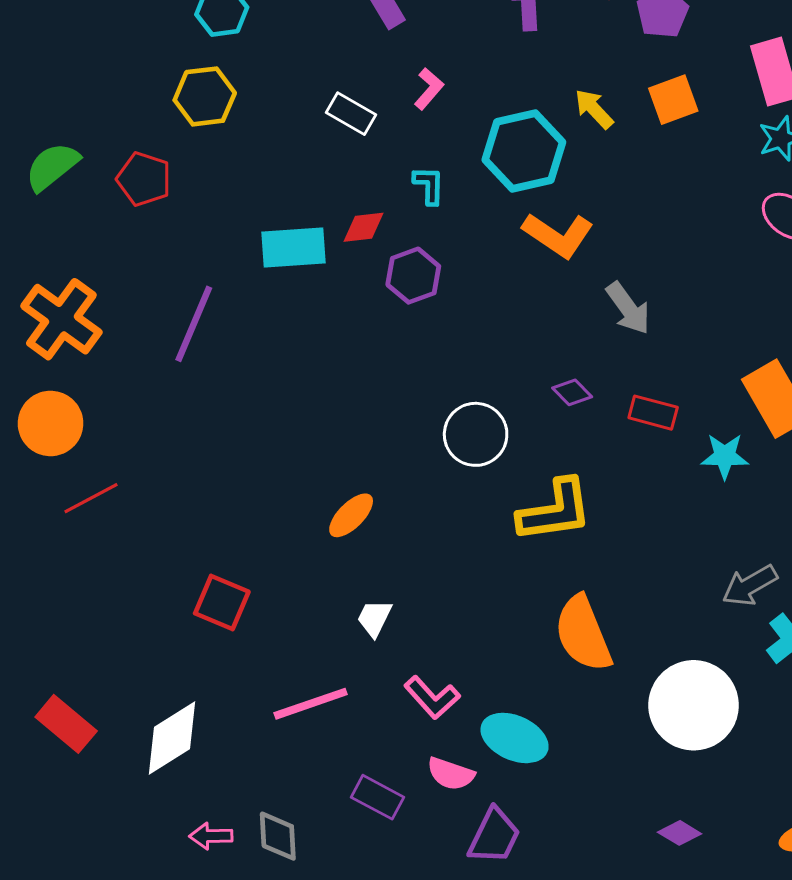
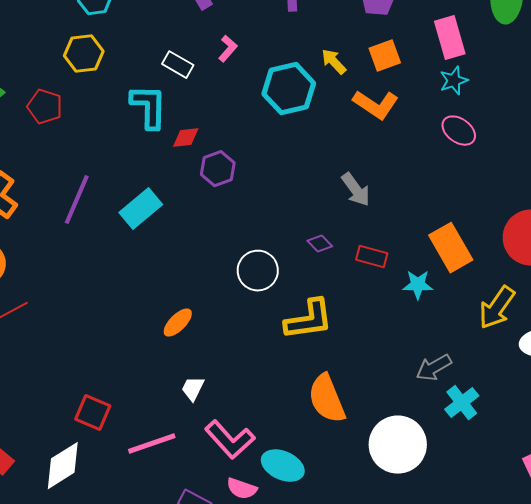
cyan L-shape: (429, 185) -> (149, 107), moved, size x1.8
orange L-shape: (558, 235) -> (376, 105), moved
cyan rectangle: (293, 248) -> (141, 209), moved, turned -36
red square: (222, 603) -> (93, 413), moved
pink L-shape: (432, 697) -> (230, 440), size x1.4

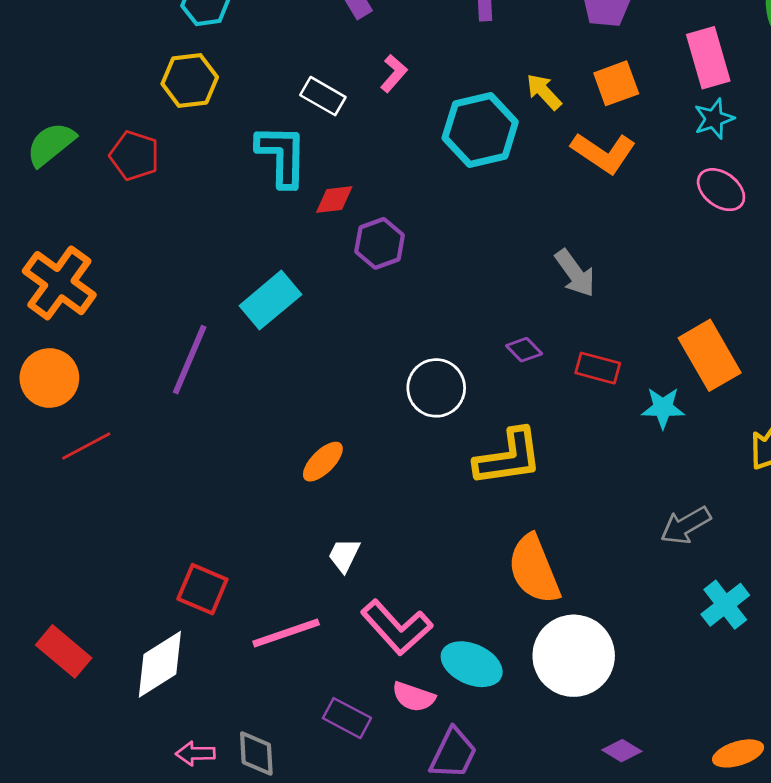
purple line: (77, 200) -> (190, 360), moved
cyan cross: (462, 403) -> (725, 605), moved
white circle: (398, 445) -> (574, 656), moved

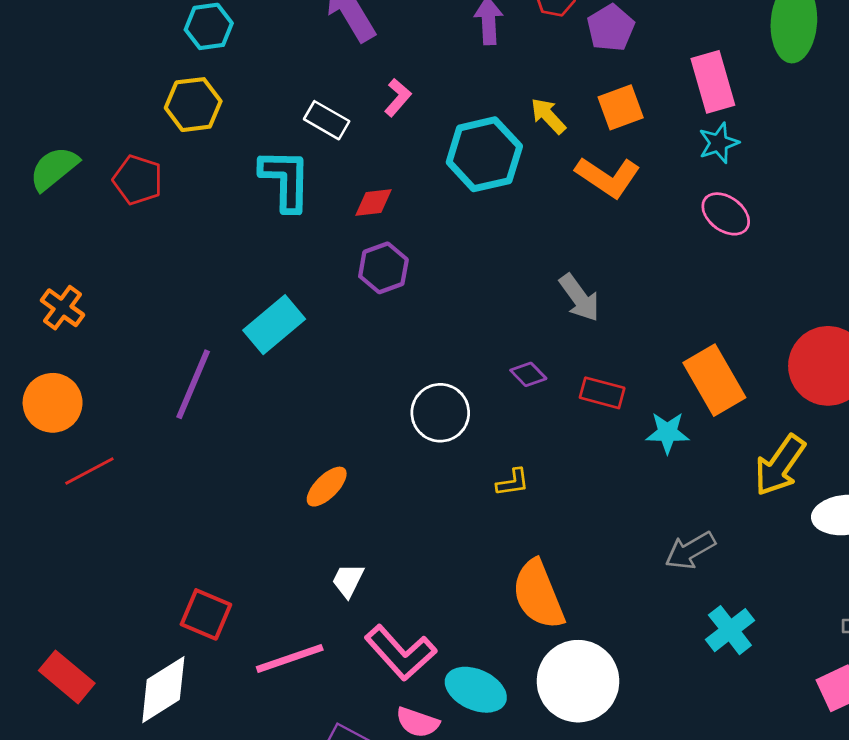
red diamond: (334, 199) -> (374, 203), moved
orange cross: (59, 283) -> (62, 308), size x0.6
yellow L-shape: (508, 457) -> (513, 482), size x0.5

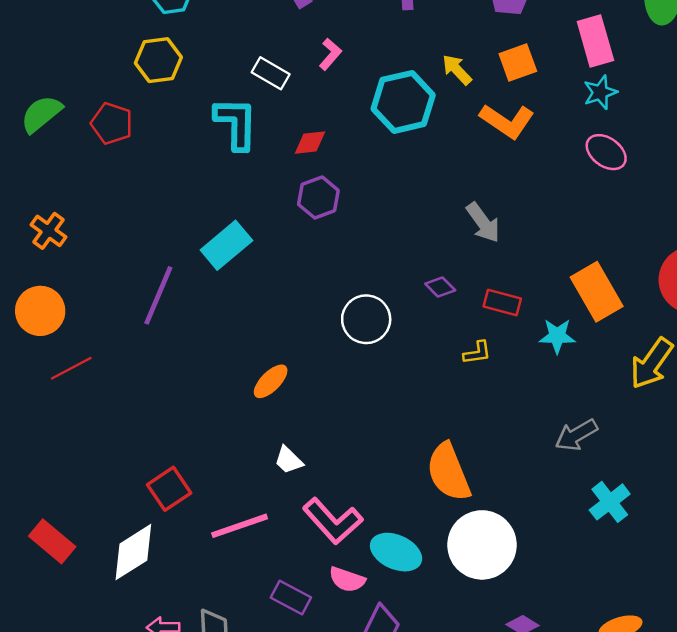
yellow L-shape: (513, 482) -> (477, 353), moved
white trapezoid: (348, 580) -> (289, 460), turned -72
red square: (206, 614) -> (169, 489), turned 33

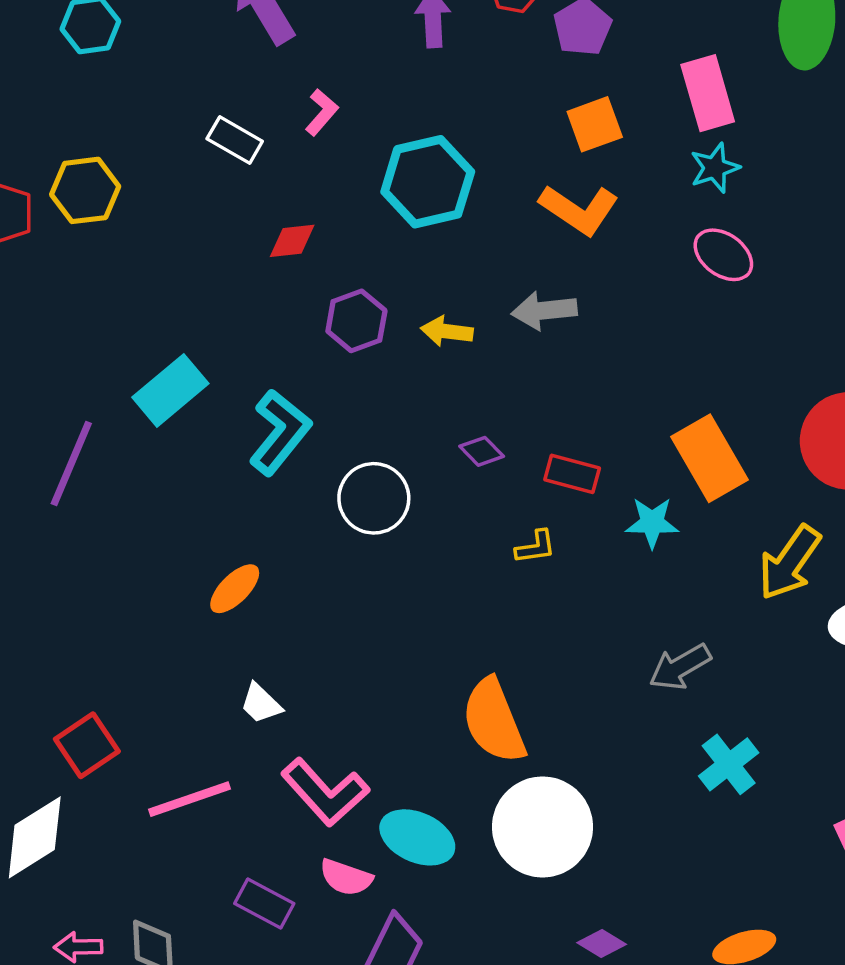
yellow hexagon: (158, 60) -> (85, 190), moved
yellow arrow: (457, 70) -> (447, 331), moved, turned -40
cyan L-shape: (236, 123) -> (280, 432), moved, turned 38
purple hexagon: (318, 197) -> (356, 321), moved
gray arrow: (483, 223) -> (544, 310), moved, turned 120

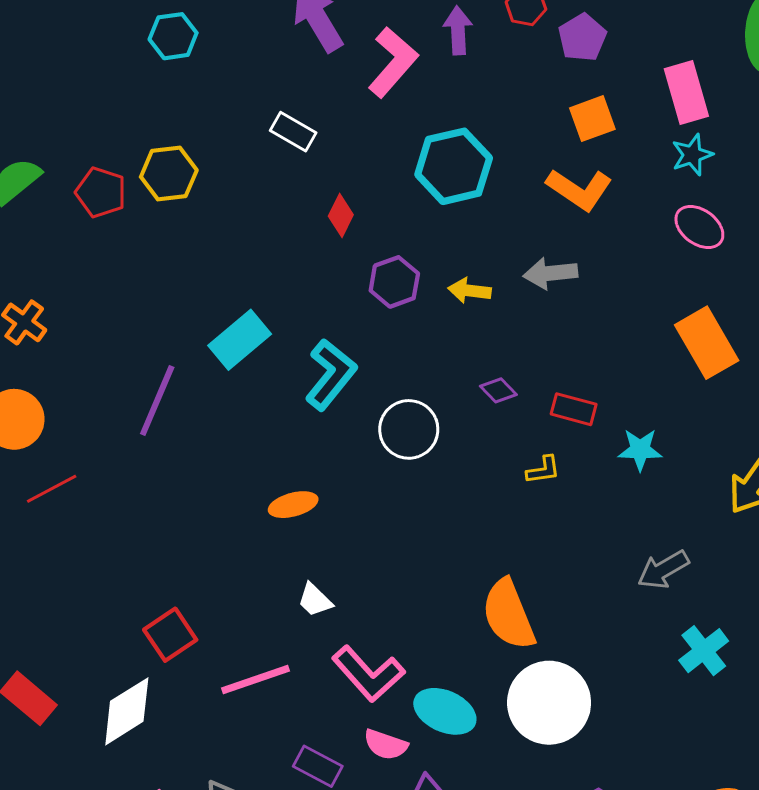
pink L-shape: (322, 112) -> (393, 62), moved, size x1.8
red diamond: (292, 241) -> (341, 215), turned -57
orange rectangle: (709, 458) -> (707, 343), moved
orange ellipse: (235, 589) -> (293, 505), turned 30

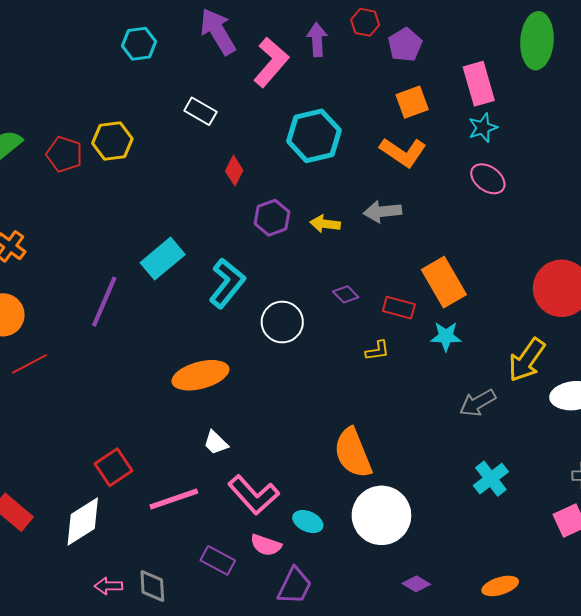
cyan hexagon: (173, 36) -> (139, 44), moved
orange rectangle: (707, 343) -> (444, 282), moved
orange ellipse: (293, 505) -> (200, 375), size x1.6
gray arrow: (663, 570) -> (478, 403), moved
cyan ellipse: (445, 711) -> (308, 522), size x0.7

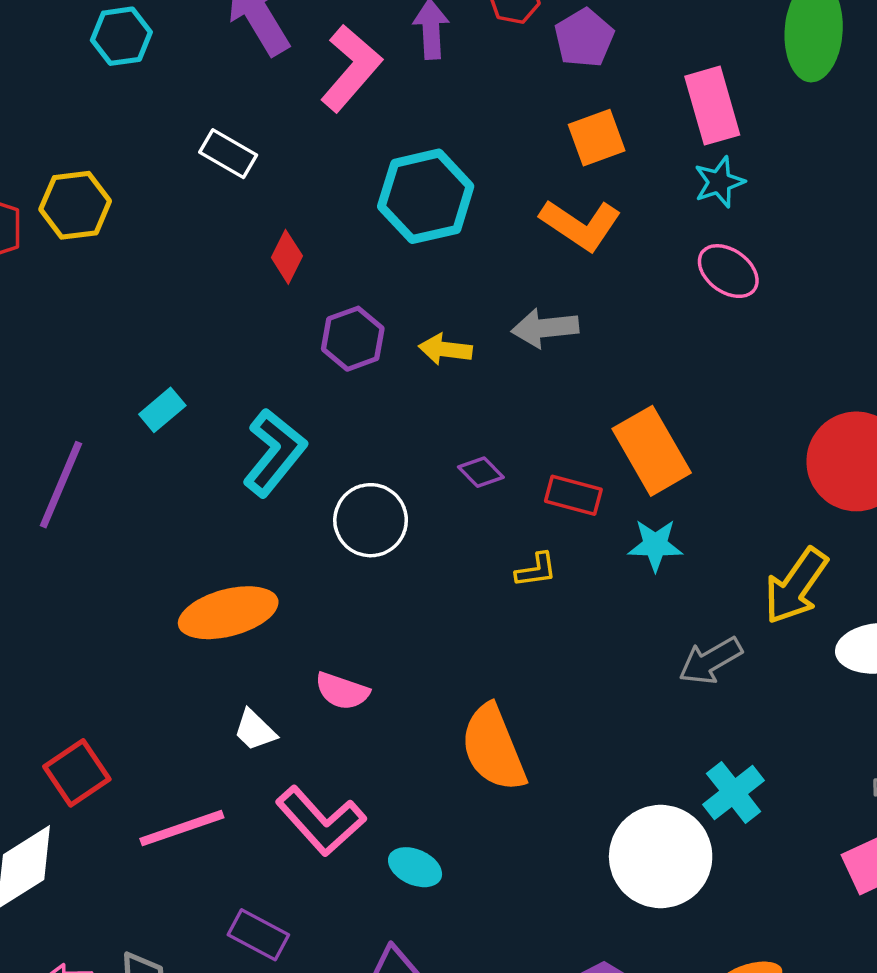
cyan rectangle: (163, 259) -> (162, 410), size x0.6
white circle: (381, 515) -> (661, 857), moved
pink semicircle: (266, 545) -> (342, 691), moved

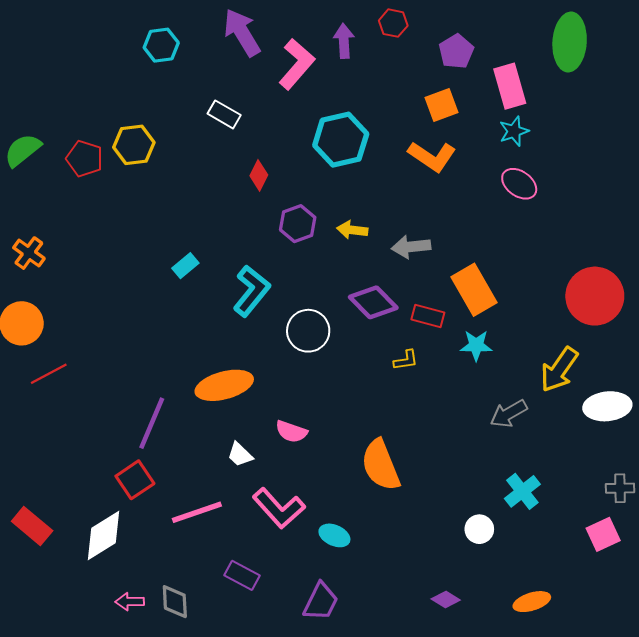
purple pentagon: (584, 38) -> (456, 51), moved
gray arrow: (545, 328) -> (411, 247), moved
purple diamond: (481, 472) -> (373, 302), size x1.8
purple line: (61, 485) -> (152, 423), moved
white circle: (661, 857) -> (479, 529), size x0.5

